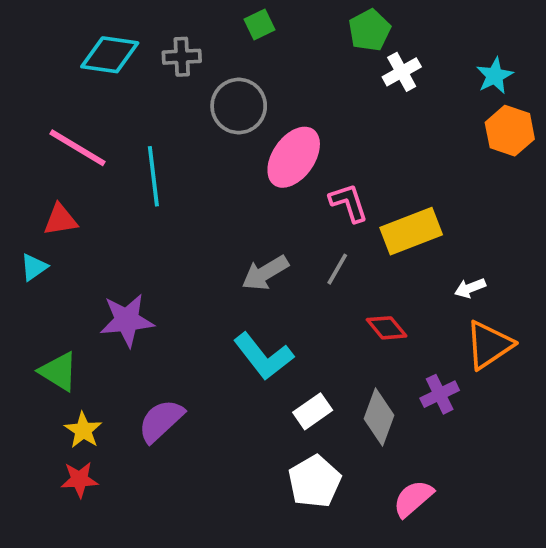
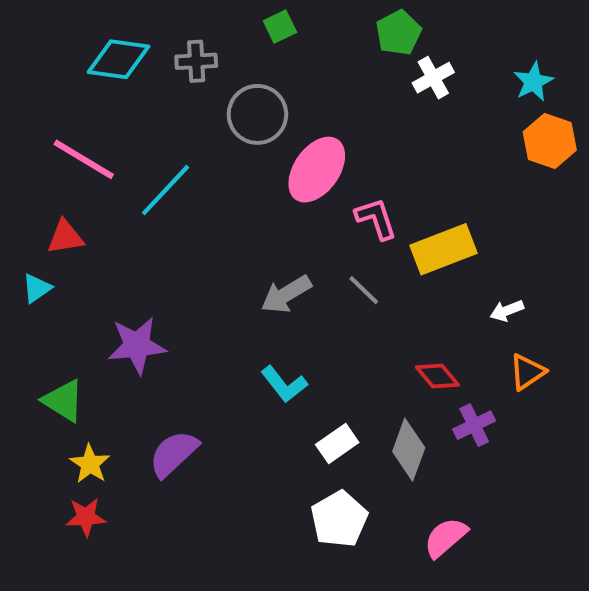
cyan line: (153, 176) -> (166, 190), turned 50
gray line: (337, 269) -> (364, 290), turned -76
red diamond: (387, 328) -> (437, 376), moved
orange triangle: (489, 345) -> (527, 372), size x0.7
cyan L-shape: (263, 356) -> (284, 384), size x0.7

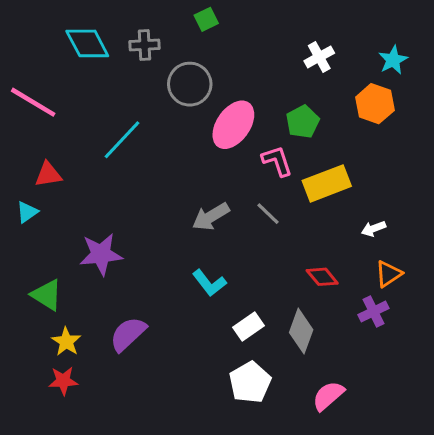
green pentagon: (399, 33) -> (303, 122), moved
cyan diamond: (118, 59) -> (87, 43), turned 54
orange hexagon: (550, 141) -> (375, 104), moved
pink line: (84, 159) -> (33, 102), moved
purple cross: (474, 425) -> (373, 311), moved

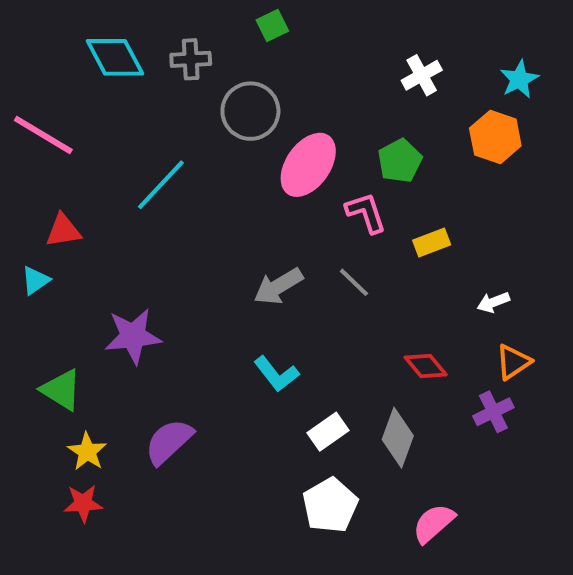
yellow rectangle: (327, 183) -> (432, 243), size x0.6

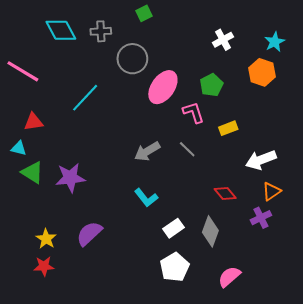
cyan triangle: (35, 280) -> (19, 148), turned 49
white arrow: (493, 302) -> (261, 160), size x1.8
green triangle: (61, 390) -> (32, 172), moved

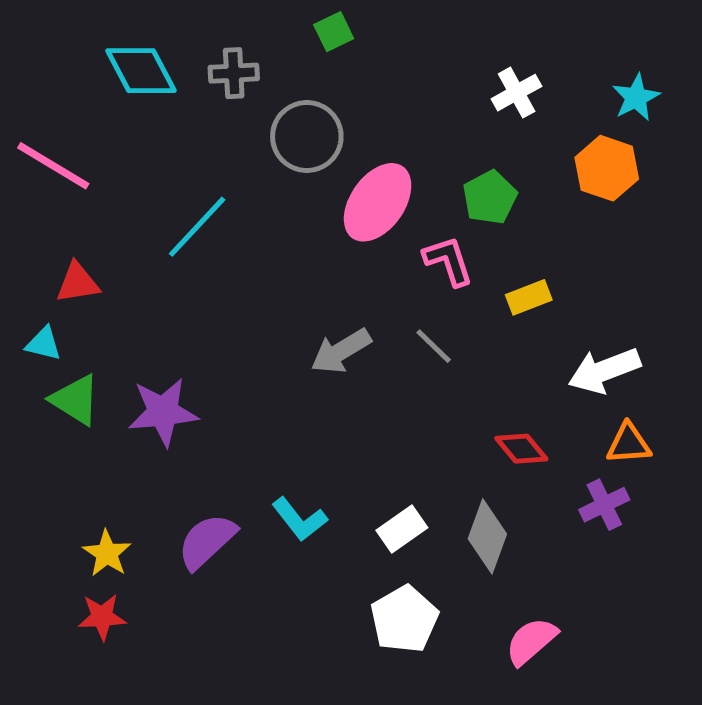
orange triangle: (271, 191) -> (629, 444), turned 30
cyan L-shape: (146, 198) -> (300, 519), moved

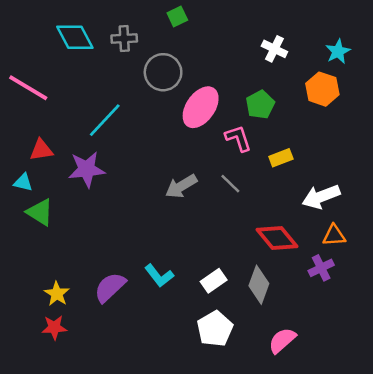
white cross: (517, 93) -> (274, 49), turned -35
purple star: (163, 412) -> (87, 169), moved
red diamond: (521, 449) -> (277, 238), size x1.5

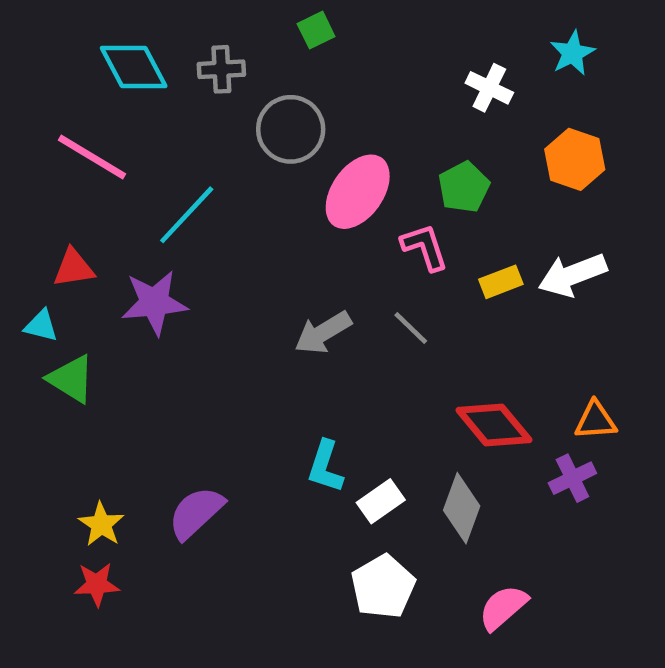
cyan star: (338, 51) -> (572, 53), moved
pink line: (28, 88) -> (92, 157), moved
white arrow: (321, 197) -> (572, 275), moved
cyan L-shape: (159, 276) -> (325, 467), moved, turned 56

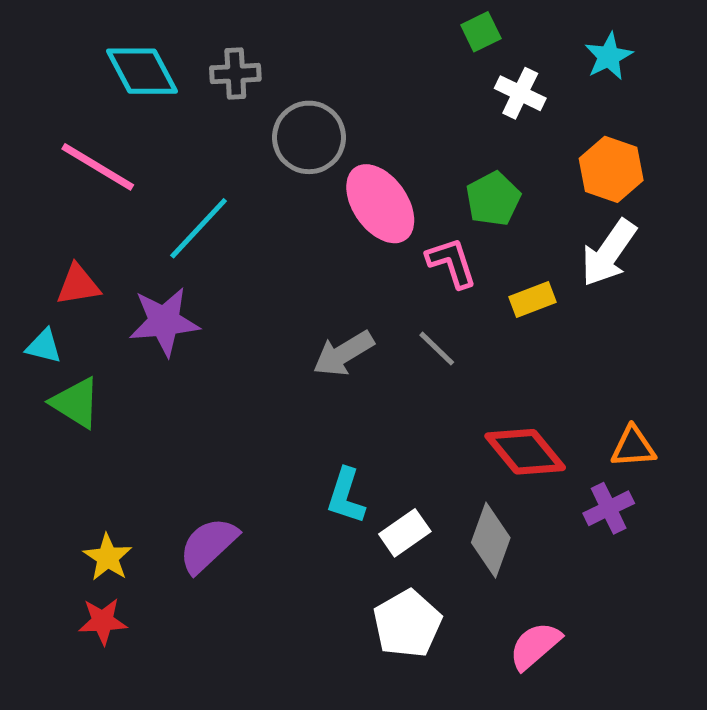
green square: (316, 30) -> (481, 32), moved
pink ellipse: (358, 192) -> (380, 204), turned -70
white arrow: (572, 275) -> (609, 253), moved, turned -34

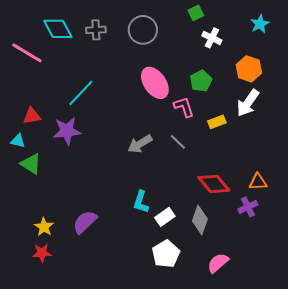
cyan star: (609, 56) -> (260, 24), moved
gray circle: (309, 137) -> (143, 30), moved
pink line: (98, 167) -> (27, 53), moved

